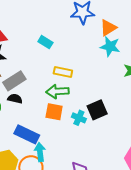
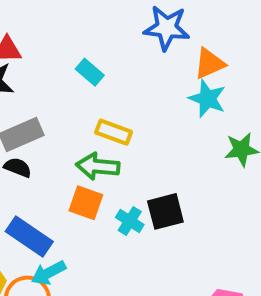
cyan arrow: (40, 152) -> (49, 273), turned -120

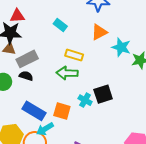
orange triangle: (209, 64) -> (99, 32), moved
cyan star: (207, 99) -> (121, 47), moved
orange square: (86, 203) -> (62, 111), moved

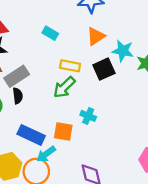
green arrow: (67, 73) -> (64, 87), turned -40
black semicircle: (26, 76) -> (18, 96), turned 72
black square: (103, 94) -> (104, 69), moved

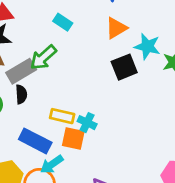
yellow rectangle: (70, 66) -> (62, 116), moved
green arrow: (64, 87) -> (43, 57), moved
cyan cross: (88, 116) -> (87, 123), moved

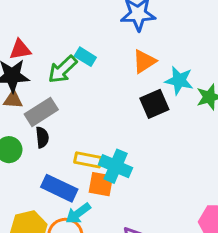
green arrow: (43, 57) -> (63, 69), moved
cyan cross: (87, 123) -> (116, 166), size x1.5

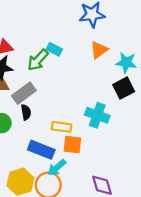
black square: (154, 104) -> (124, 88), moved
cyan cross: (116, 166) -> (97, 115), moved

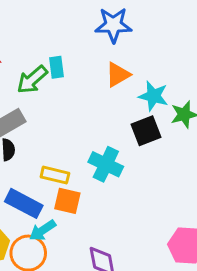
cyan rectangle: (54, 49) -> (57, 67), turned 49

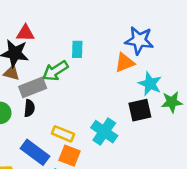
blue star: (113, 25) -> (139, 40), moved
green arrow: (32, 80) -> (55, 71), moved

